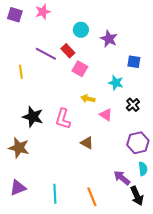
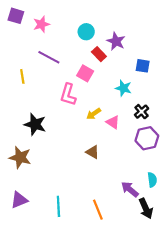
pink star: (43, 12) -> (41, 24), moved
red rectangle: (68, 51) -> (99, 54), moved
yellow arrow: (88, 99) -> (94, 114), moved, turned -48
pink L-shape: (63, 119) -> (68, 95), moved
purple hexagon: (138, 143) -> (147, 138), moved

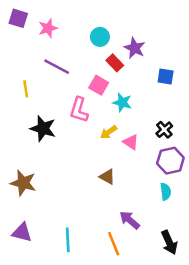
cyan star: (123, 88) -> (122, 102), moved
black star: (35, 124) -> (43, 128), moved
cyan semicircle: (152, 180) -> (166, 192), moved
purple arrow: (130, 189) -> (130, 220), moved
purple triangle: (19, 200) -> (22, 232), turned 36

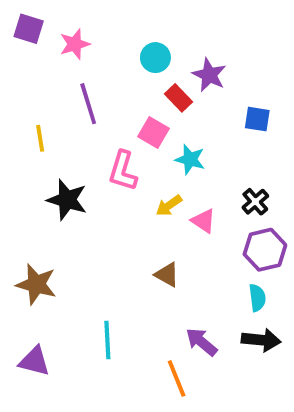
purple line: (57, 67) -> (88, 104), turned 45
cyan line: (68, 240) -> (107, 340), moved
black arrow: (169, 242) -> (261, 340), moved, turned -60

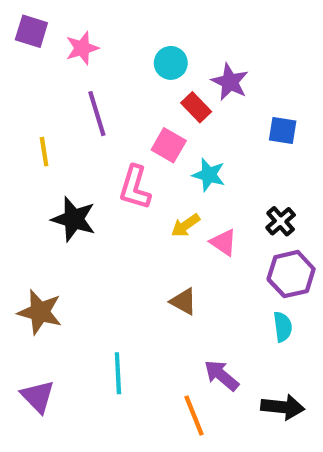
black arrow: (261, 340) -> (283, 407), moved
purple triangle: (34, 361) -> (38, 396), turned 32

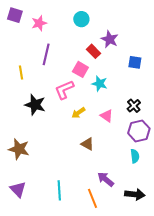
cyan circle: (171, 63) -> (81, 19), moved
purple line: (97, 114) -> (46, 54), turned 30
pink L-shape: (135, 187) -> (64, 90), turned 50
yellow arrow: (186, 225) -> (78, 113), moved
cyan line: (118, 373) -> (59, 190), moved

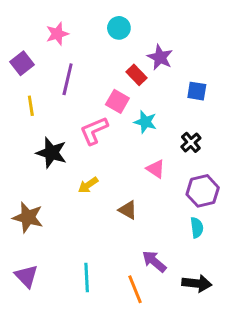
purple square: (15, 15) -> (22, 63), moved, turned 35
black cross: (134, 106) -> (191, 142), moved
yellow arrow: (78, 113) -> (88, 185), moved

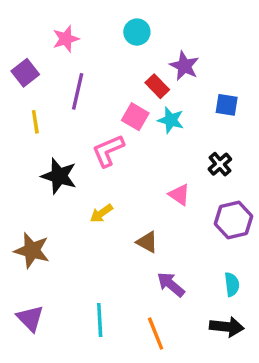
cyan star: (145, 122) -> (171, 120), moved
cyan semicircle: (197, 228) -> (232, 284), moved
purple arrow: (154, 261) -> (171, 284), moved

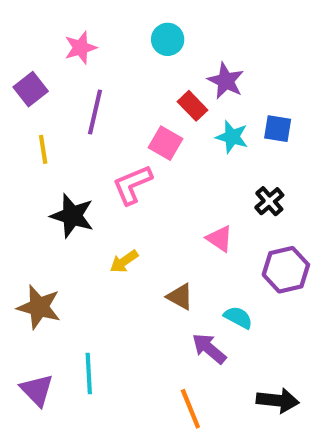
cyan star: (171, 120) -> (232, 137), moved
cyan semicircle: (232, 284) -> (238, 317), moved, turned -55
cyan line: (100, 320) -> (89, 373), moved

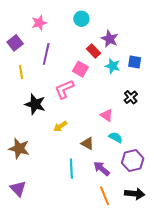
purple hexagon: (286, 270) -> (133, 161), moved
cyan semicircle: (238, 317) -> (116, 137), moved
cyan line: (89, 373) -> (71, 169), moved
orange line: (190, 409) -> (105, 196), moved

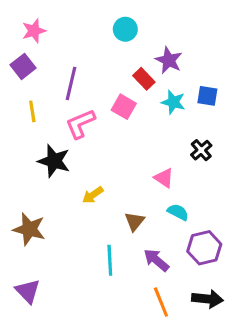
pink star: (39, 23) -> (34, 31), moved
pink L-shape: (64, 89) -> (80, 124), moved
brown triangle: (87, 143) -> (135, 221), turned 40

